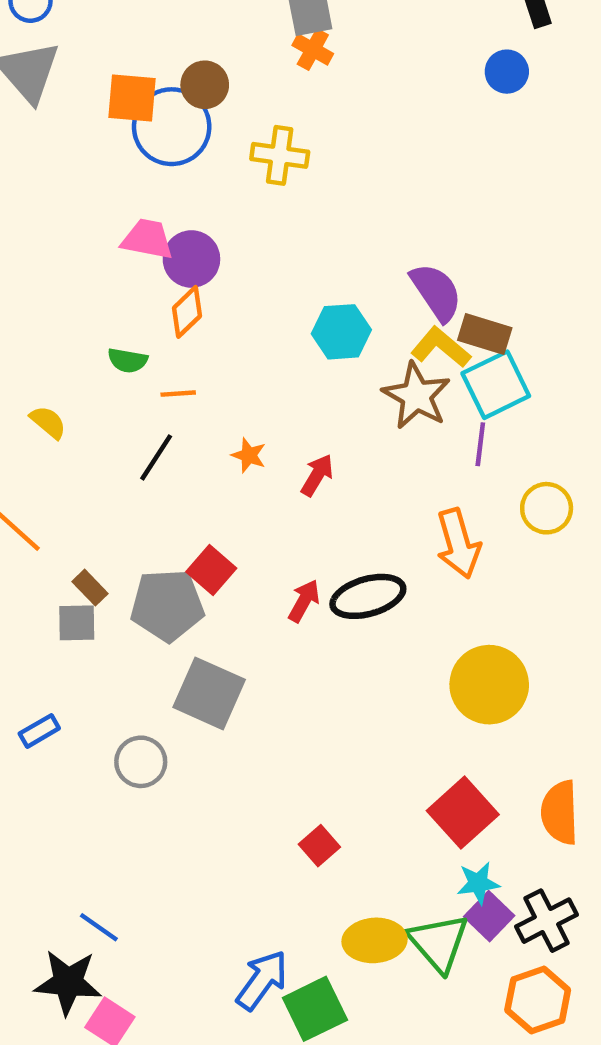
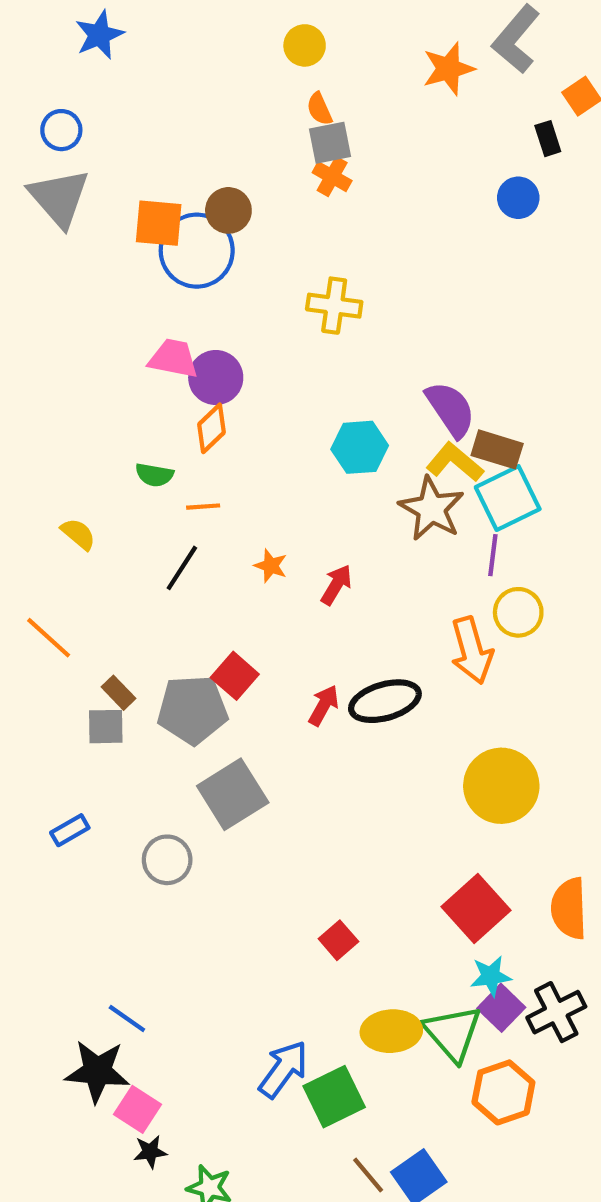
yellow cross: (280, 155) -> (334, 306), moved
yellow circle: (547, 508) -> (518, 612), moved
gray square: (209, 693) -> (233, 794), turned 34
orange hexagon: (538, 1000) -> (503, 1092), moved

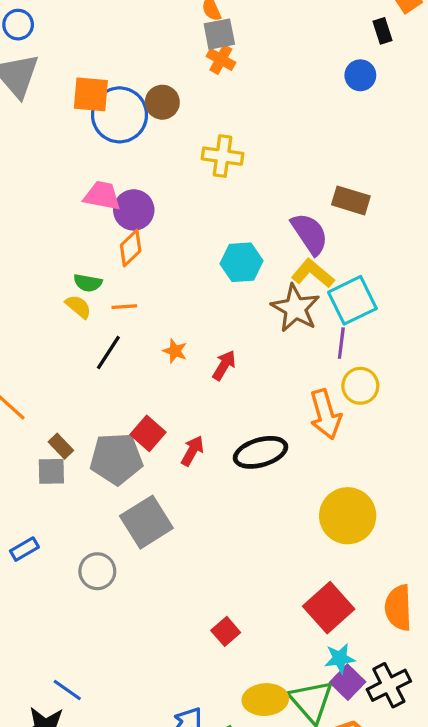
brown circle: (228, 210) -> (162, 102), moved
brown rectangle: (497, 449) -> (351, 200), moved
yellow semicircle: (78, 534) -> (78, 307), moved
red arrow: (324, 705) -> (192, 451), moved

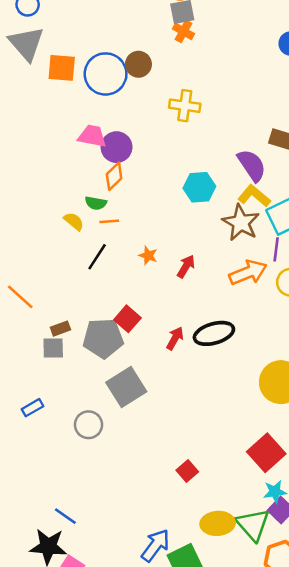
orange square: (91, 94) -> (62, 68), moved
green semicircle: (88, 283) -> (96, 203), moved
orange arrow: (325, 414) -> (248, 273), moved, turned -96
brown rectangle: (61, 446) -> (60, 329), turned -66
red arrow: (192, 451) -> (175, 338), moved

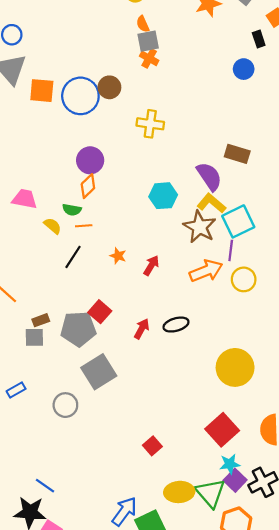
pink trapezoid: (92, 136) -> (25, 199), moved
black ellipse: (214, 333) -> (176, 325), size x0.7

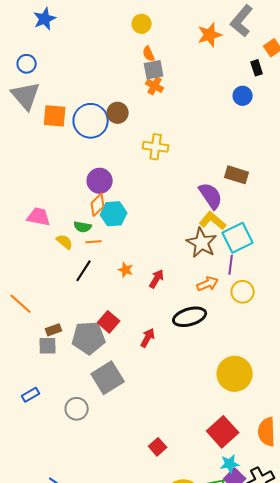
cyan hexagon: (163, 196) -> (114, 214), moved
orange arrow: (206, 271) -> (208, 284), size x0.7
black ellipse: (176, 325) -> (190, 317), moved, size x1.4

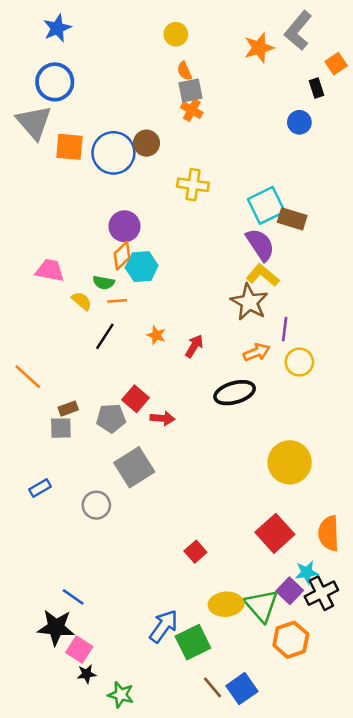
blue circle: (27, 64) -> (55, 82), moved, size x1.6
cyan square: (238, 238) -> (266, 205), moved
gray pentagon: (89, 338) -> (111, 418), size x0.7
red arrow: (148, 338) -> (162, 418), moved, turned 66
cyan star: (230, 464) -> (307, 572), moved

